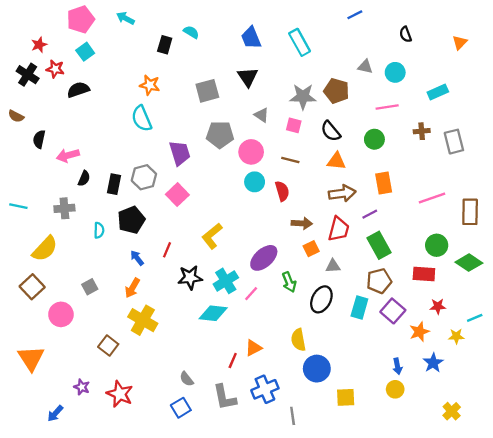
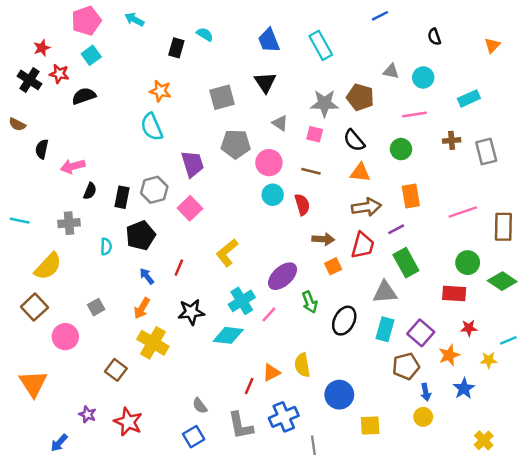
gray triangle: (333, 266) -> (385, 292), moved, size x1.5
black star: (190, 278) -> (191, 312), moved
brown pentagon: (379, 281) -> (406, 366), moved
yellow semicircle: (298, 340) -> (302, 365), moved

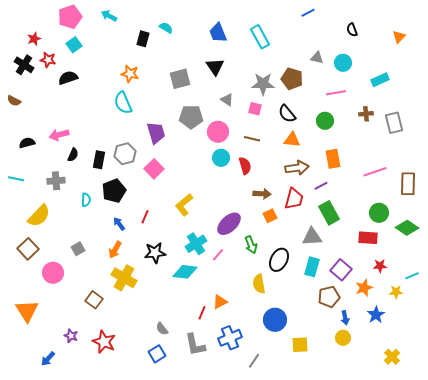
black semicircle: (42, 149) -> (27, 143), moved, turned 63
yellow semicircle: (302, 365) -> (259, 284), moved
gray line: (313, 445) -> (254, 361), turned 42

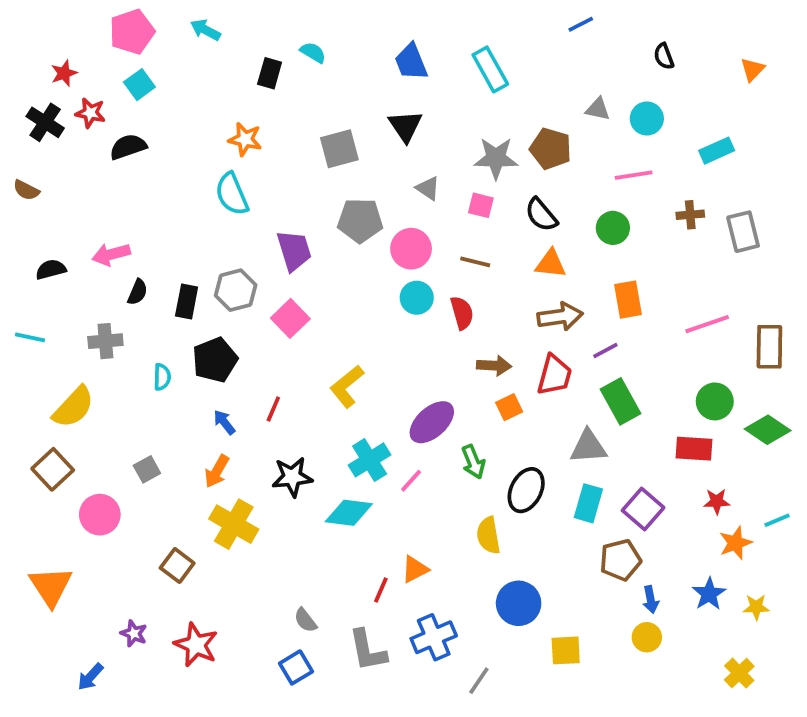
orange star: (364, 288) -> (735, 543), moved
yellow star: (396, 292) -> (756, 607), moved

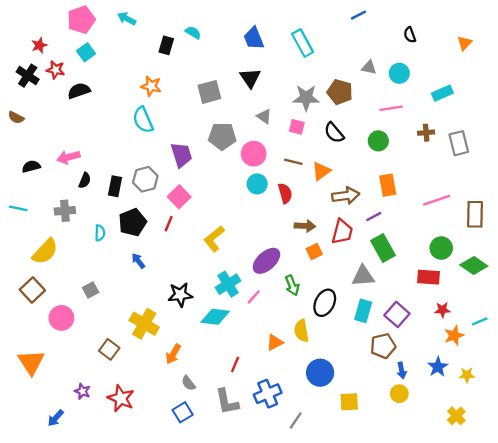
orange triangle: (551, 264) -> (321, 171), moved, turned -42
red line: (273, 409) -> (169, 224), moved
orange arrow: (217, 471) -> (173, 354), moved
orange triangle: (415, 569) -> (275, 342), moved

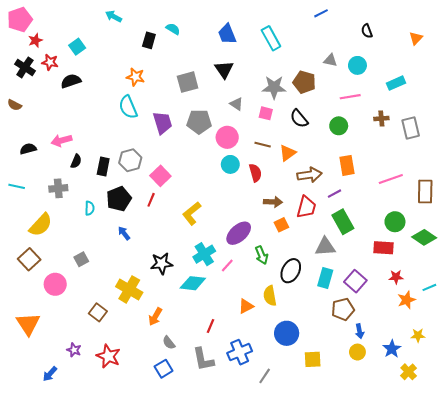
pink pentagon: (81, 20) -> (20, 20), moved
purple trapezoid: (181, 155) -> (163, 123), moved
blue star: (438, 367) -> (392, 349), moved

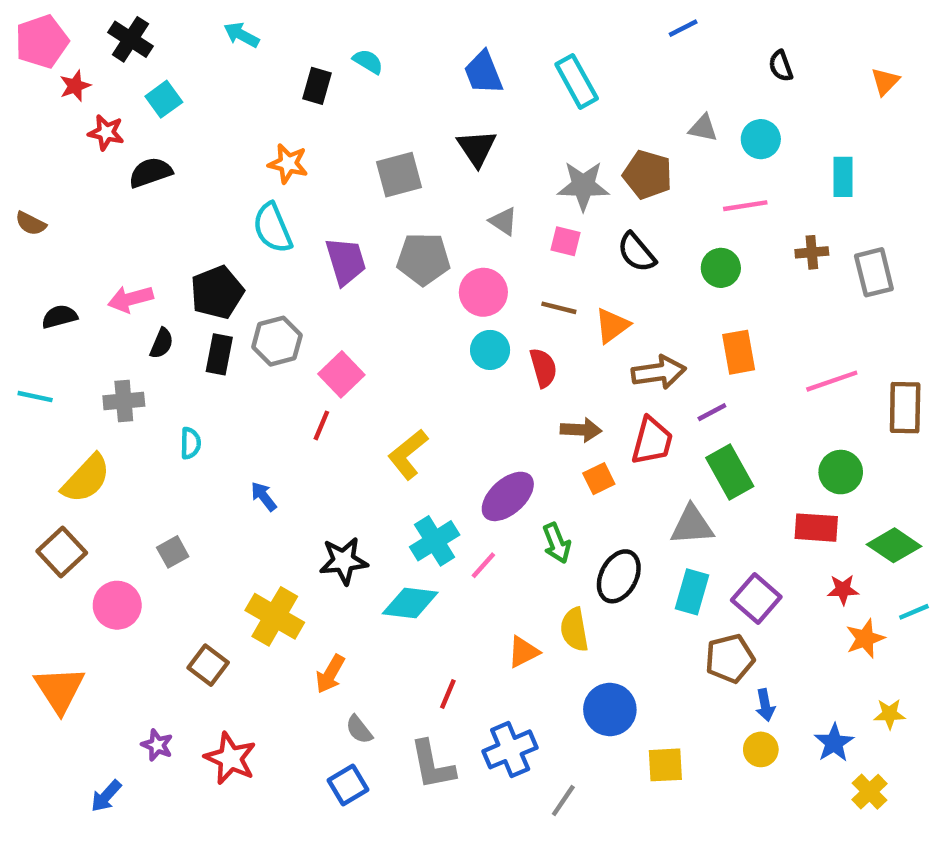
black cross: (25, 67) -> (131, 39), moved
cyan rectangle: (396, 83) -> (843, 177), turned -66
black pentagon: (119, 199) -> (217, 292), moved
green diamond: (424, 237) -> (894, 545), moved

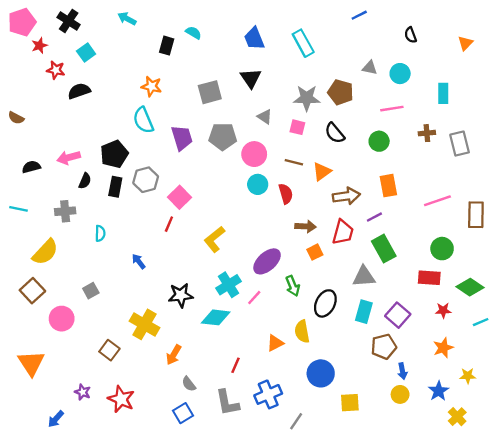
orange star: (865, 638) -> (443, 348), moved

